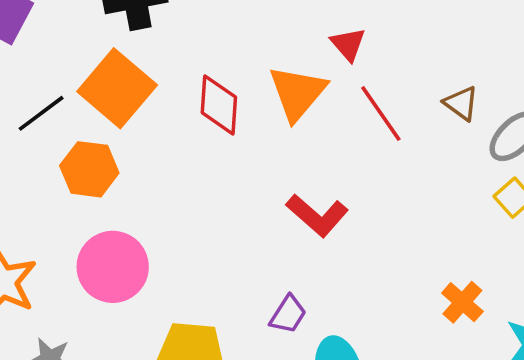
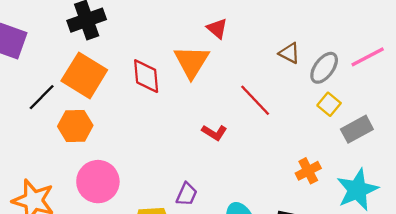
red line: (381, 114) -> (255, 100), moved
red L-shape: (317, 215) -> (214, 133), size x0.7
orange cross: (462, 302) -> (308, 171), turned 30
purple trapezoid: (288, 314) -> (187, 194), moved

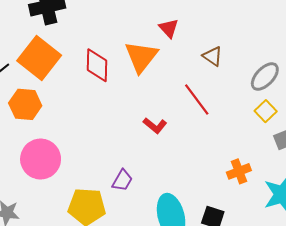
brown triangle: (289, 53) -> (213, 56), moved

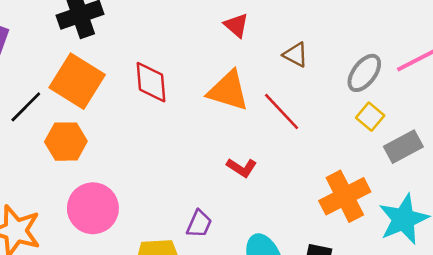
orange triangle: (141, 57) -> (228, 91), moved, turned -45
red L-shape: (155, 125) -> (242, 168), moved
orange cross: (239, 171) -> (345, 196), size x1.6

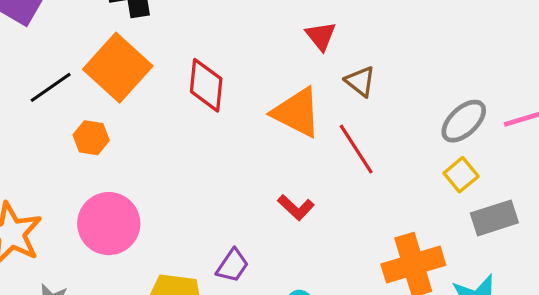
brown triangle: (296, 55) -> (360, 81), moved
orange hexagon: (66, 142) -> (91, 138), size x0.7

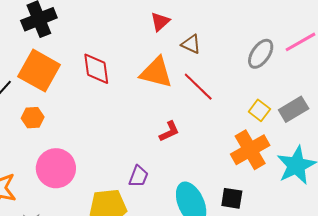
red triangle: (321, 36) -> (160, 22), turned 40
yellow square: (461, 175) -> (259, 110), moved
red L-shape: (296, 207) -> (169, 131), turned -55

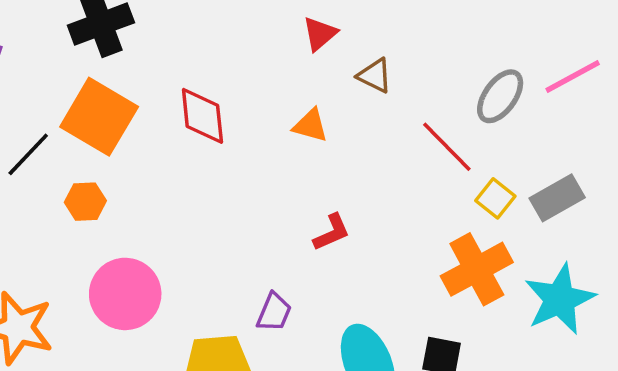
orange triangle: (156, 73) -> (310, 125), size x0.6
red line: (198, 87) -> (447, 147), moved

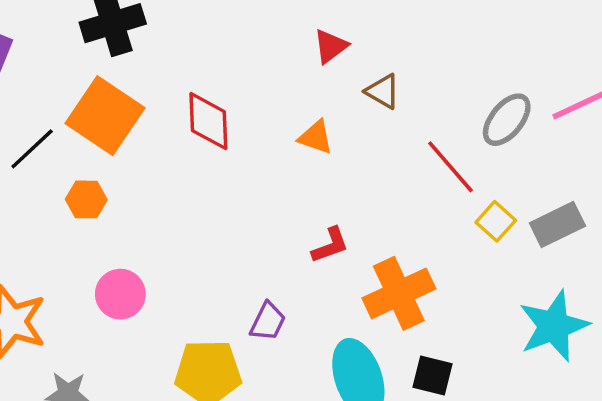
orange cross: (477, 269) -> (399, 293), moved
pink circle: (125, 294) -> (120, 294), size x0.7

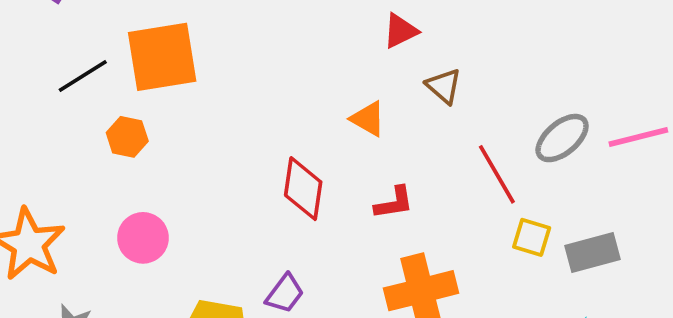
orange square: (105, 116) -> (162, 57), turned 36
red diamond: (208, 121) -> (303, 189), moved
yellow square: (496, 221) -> (532, 237), turned -36
red L-shape: (330, 245) -> (394, 203), moved

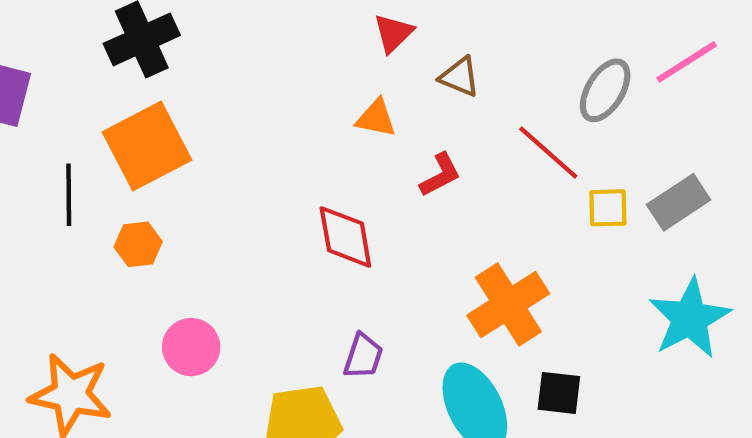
black line: (83, 76) -> (69, 195), turned -40
orange triangle: (368, 119) -> (376, 118), moved
red L-shape: (394, 203) -> (440, 175), moved

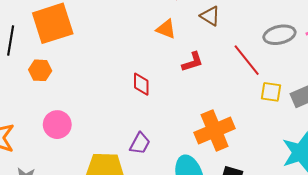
gray ellipse: (605, 90) -> (279, 35), turned 36
red diamond: (345, 237) -> (141, 84), size x0.7

